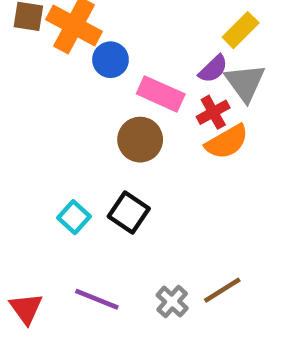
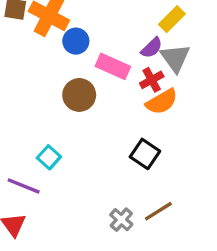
brown circle: (140, 140) -> (79, 95), moved
black square: (129, 213) -> (145, 154), moved
purple line: (97, 299) -> (24, 186), moved

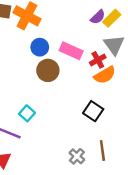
blue circle: (76, 41) -> (40, 47), moved
purple semicircle: (152, 48) -> (98, 17), moved
brown line: (158, 211) -> (102, 151), turned -66

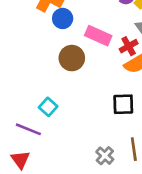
blue circle: (40, 47) -> (63, 18), moved
black square: (93, 111) -> (123, 104), turned -36

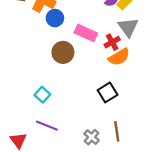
black square: (123, 104) -> (108, 92), turned -30
purple line: (28, 129) -> (47, 126), moved

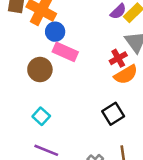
pink rectangle: (86, 33) -> (65, 52), moved
brown circle: (63, 52) -> (40, 70), moved

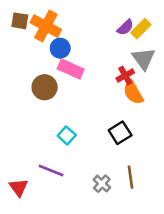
orange semicircle: (126, 75) -> (133, 92), turned 90
cyan square: (41, 116) -> (67, 135), moved

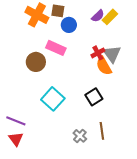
brown square: (20, 21) -> (58, 11), moved
blue circle: (60, 48) -> (69, 25), moved
gray triangle: (144, 59) -> (112, 54), moved
cyan square: (67, 135) -> (53, 99), size x1.6
purple line: (51, 171) -> (16, 121), moved

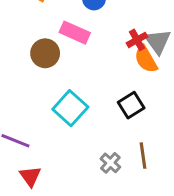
red triangle: (16, 139) -> (30, 176), moved

